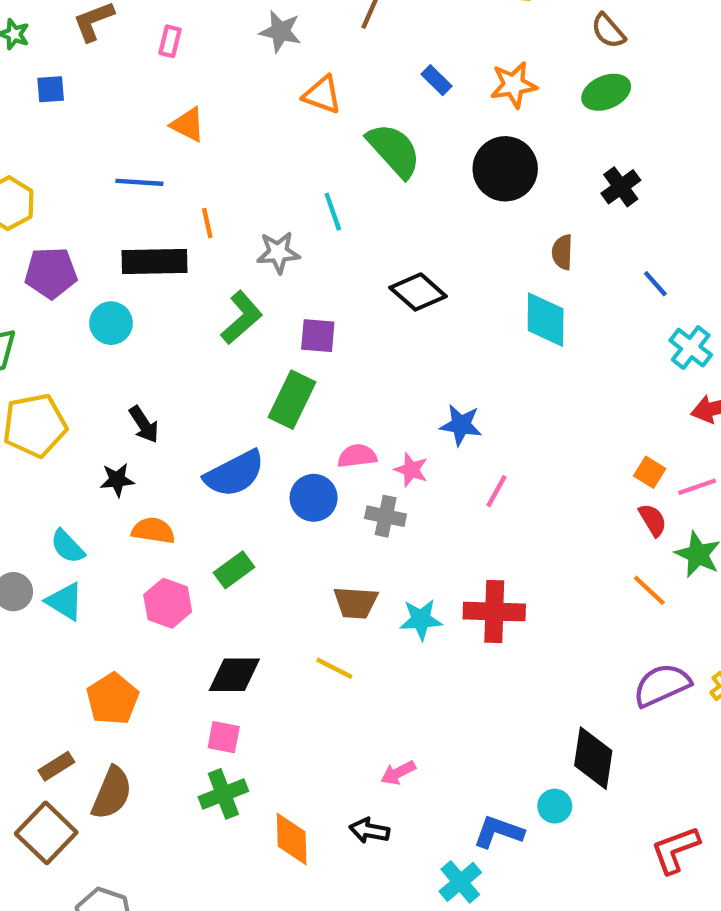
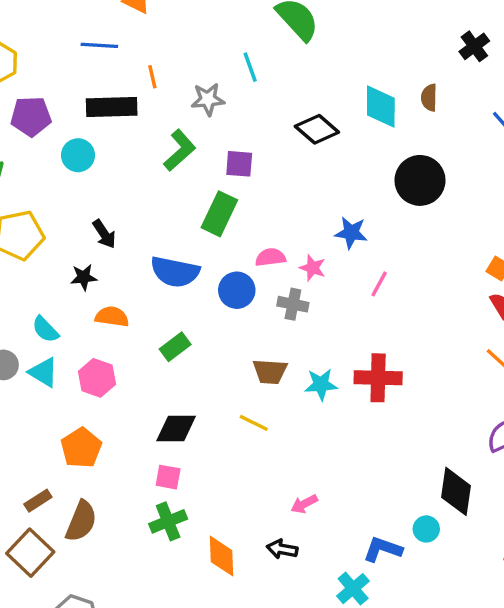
black circle: (505, 169) -> (420, 180), moved
cyan diamond: (546, 320) -> (381, 107), moved
blue semicircle: (234, 474) -> (175, 272), turned 39
pink hexagon: (168, 603) -> (97, 378), moved

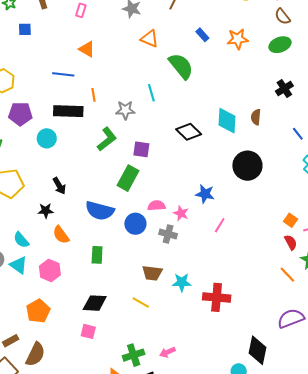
orange semicircle: (112, 317) -> (61, 235), turned -138
green rectangle: (175, 347) -> (97, 255), turned -54
red cross: (378, 378) -> (217, 297), moved
green cross: (168, 521) -> (134, 355), moved

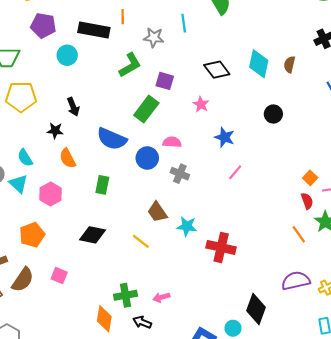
black circle: (247, 166) -> (273, 114), size x0.6
pink star: (181, 213) -> (201, 104), moved
brown trapezoid: (152, 273) -> (157, 212), turned 40
pink square: (88, 331) -> (59, 276), moved

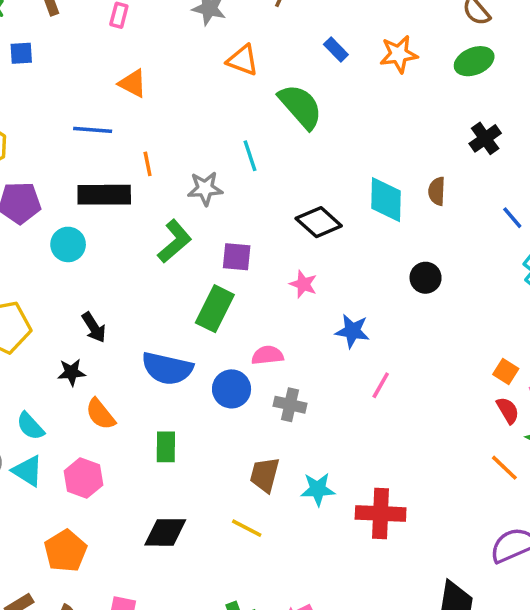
brown trapezoid: (157, 212) -> (265, 475), turned 60

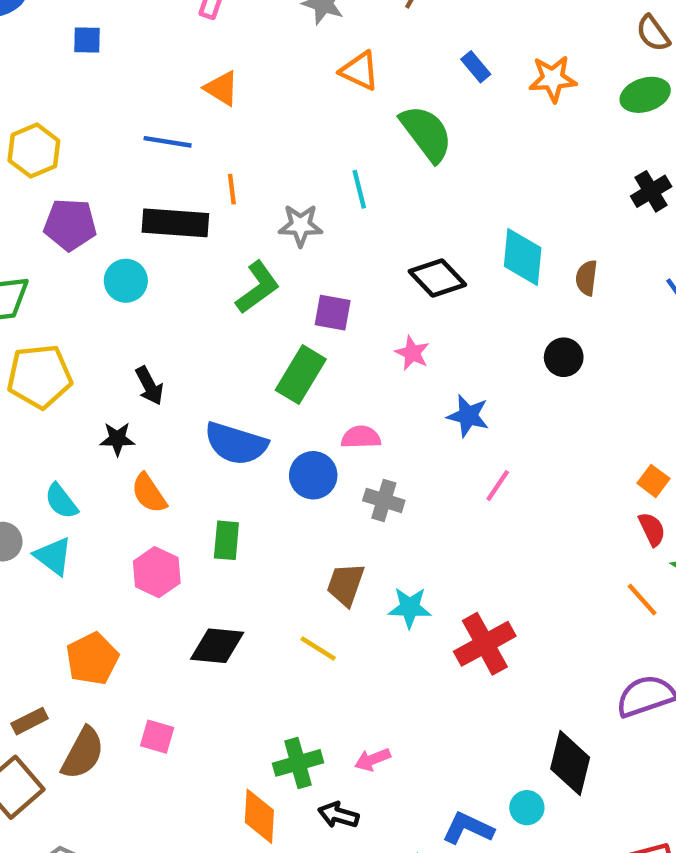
brown semicircle: (437, 191) -> (587, 278), moved
pink hexagon: (83, 478) -> (157, 572), moved
red cross: (381, 513) -> (485, 644), turned -36

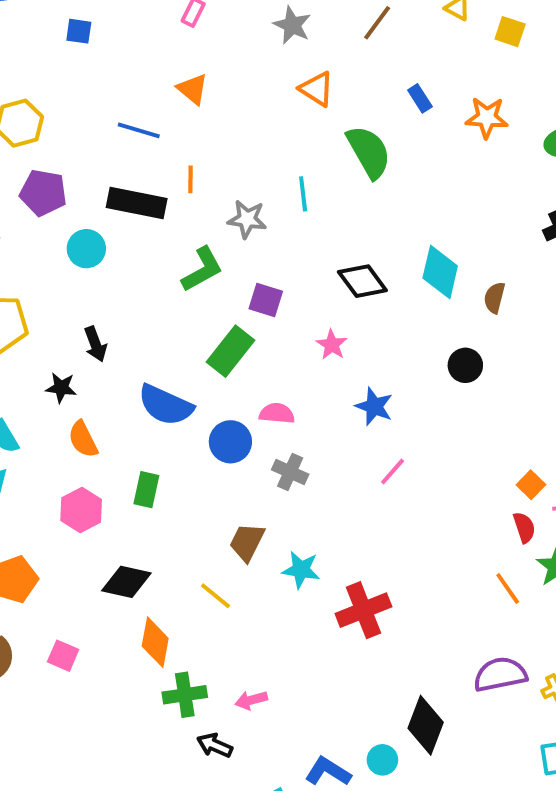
orange diamond: (259, 816) -> (155, 642), moved

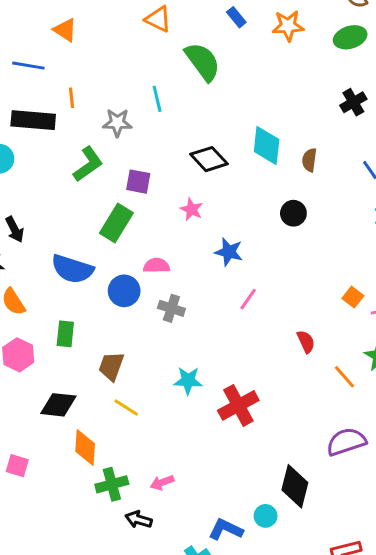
red semicircle: (524, 527) -> (306, 342), moved
brown trapezoid: (247, 542) -> (111, 366), moved

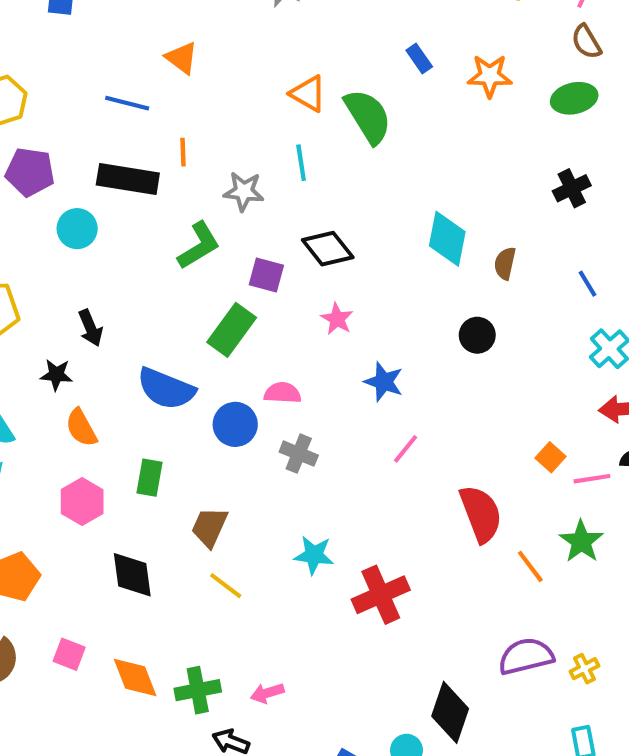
orange triangle: (158, 19) -> (308, 94), moved
black diamond: (209, 159) -> (328, 249), moved
red semicircle: (306, 342) -> (481, 514), size x1.8
black diamond: (58, 405) -> (132, 575), turned 72
orange diamond: (85, 448) -> (135, 677), moved, turned -30

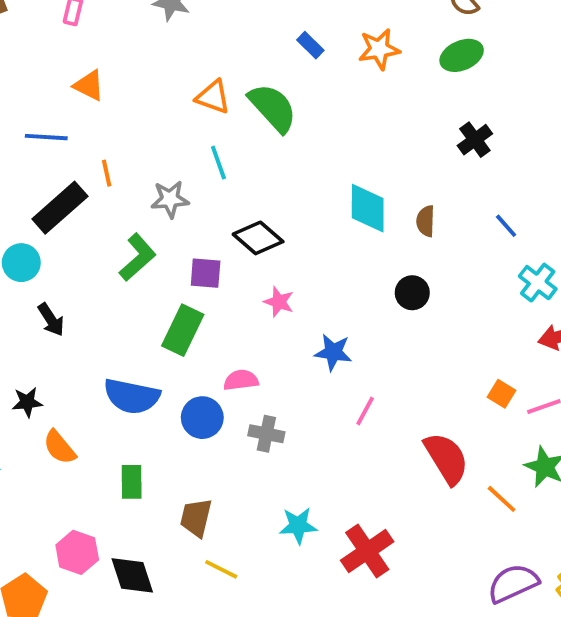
black rectangle: (128, 179) -> (60, 208), turned -40
black arrow: (90, 328) -> (51, 320), moved
pink hexagon: (82, 502) -> (77, 552), moved

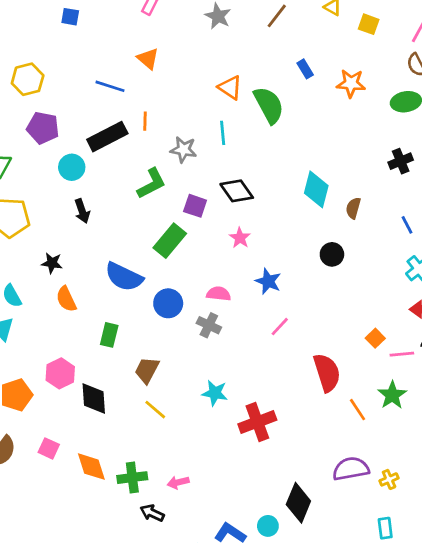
pink semicircle: (241, 380) -> (219, 294), moved

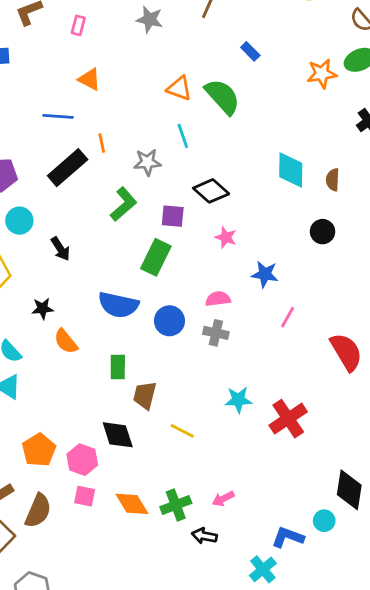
orange star: (351, 83) -> (322, 74), moved
cyan circle: (72, 167) -> (19, 221), moved
brown trapezoid: (147, 370) -> (145, 395), moved
pink hexagon: (60, 373) -> (82, 460), moved

